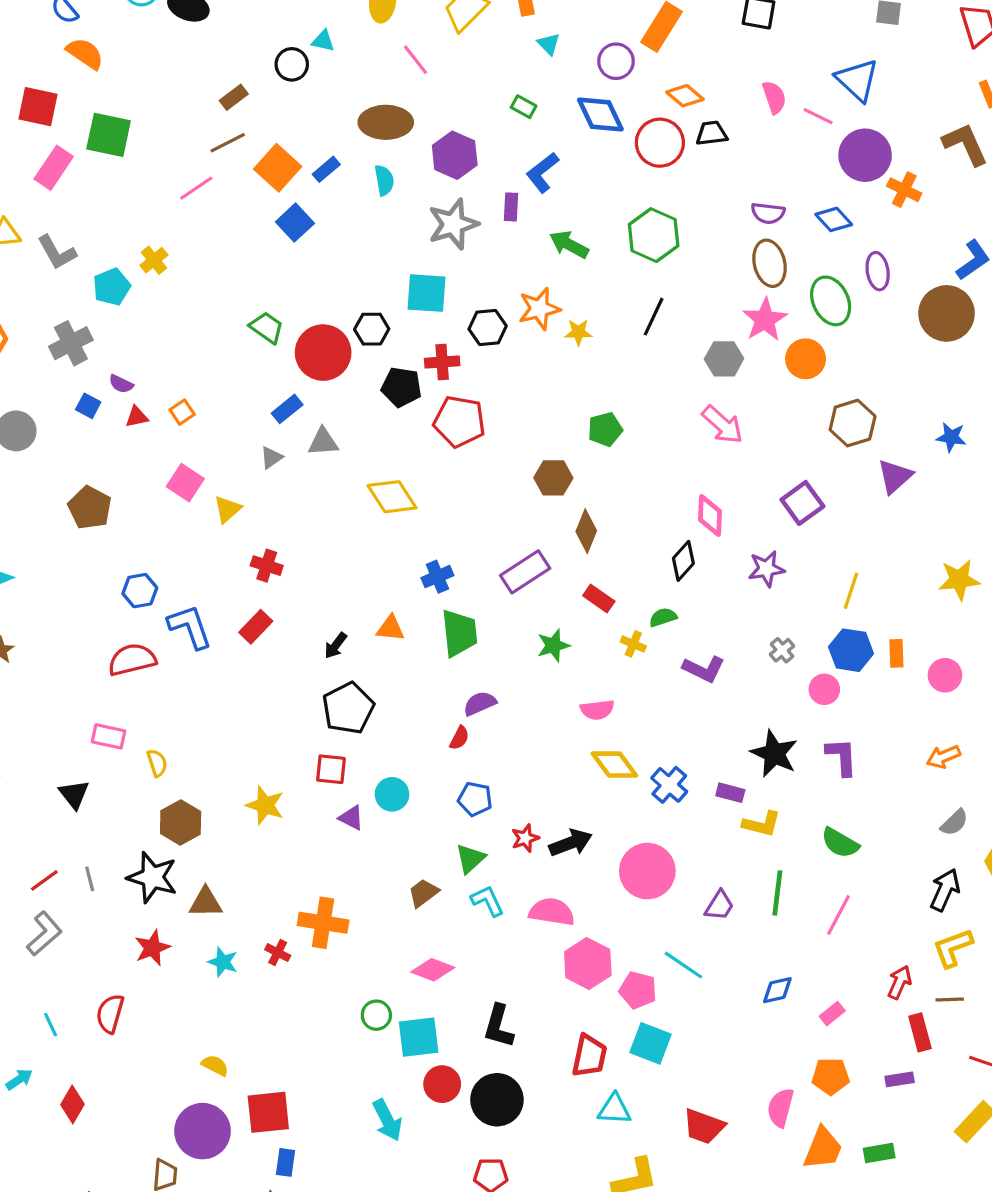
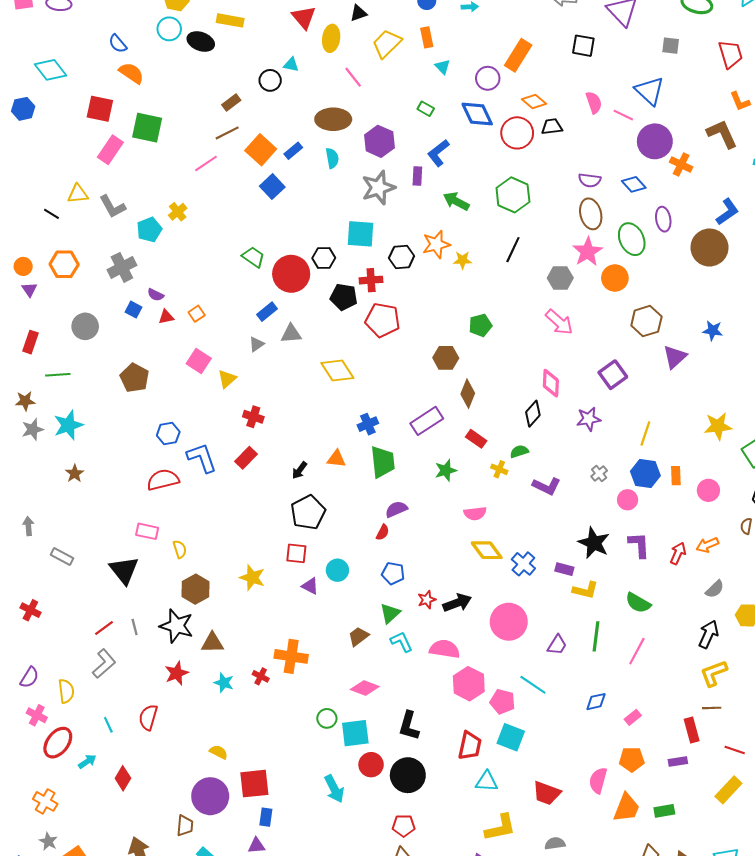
black triangle: (74, 794) -> (124, 570), size x1.4
red arrow: (900, 982) -> (678, 553), moved

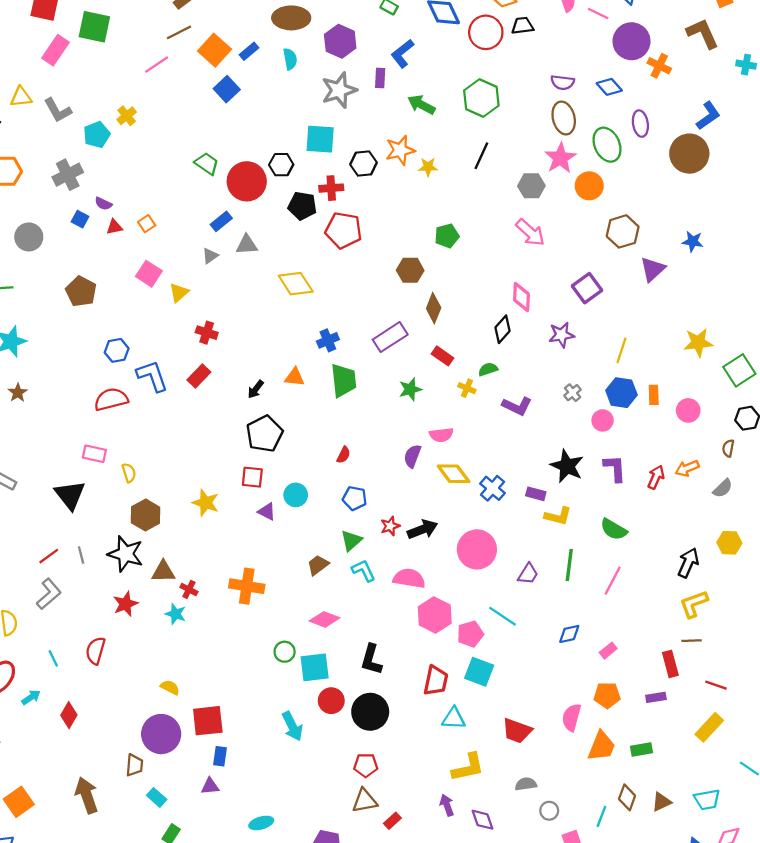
purple semicircle: (396, 509) -> (412, 456), moved, turned -45
gray semicircle: (715, 589) -> (723, 488), moved
red cross: (261, 676) -> (189, 589), moved
pink pentagon: (502, 702) -> (470, 634), turned -30

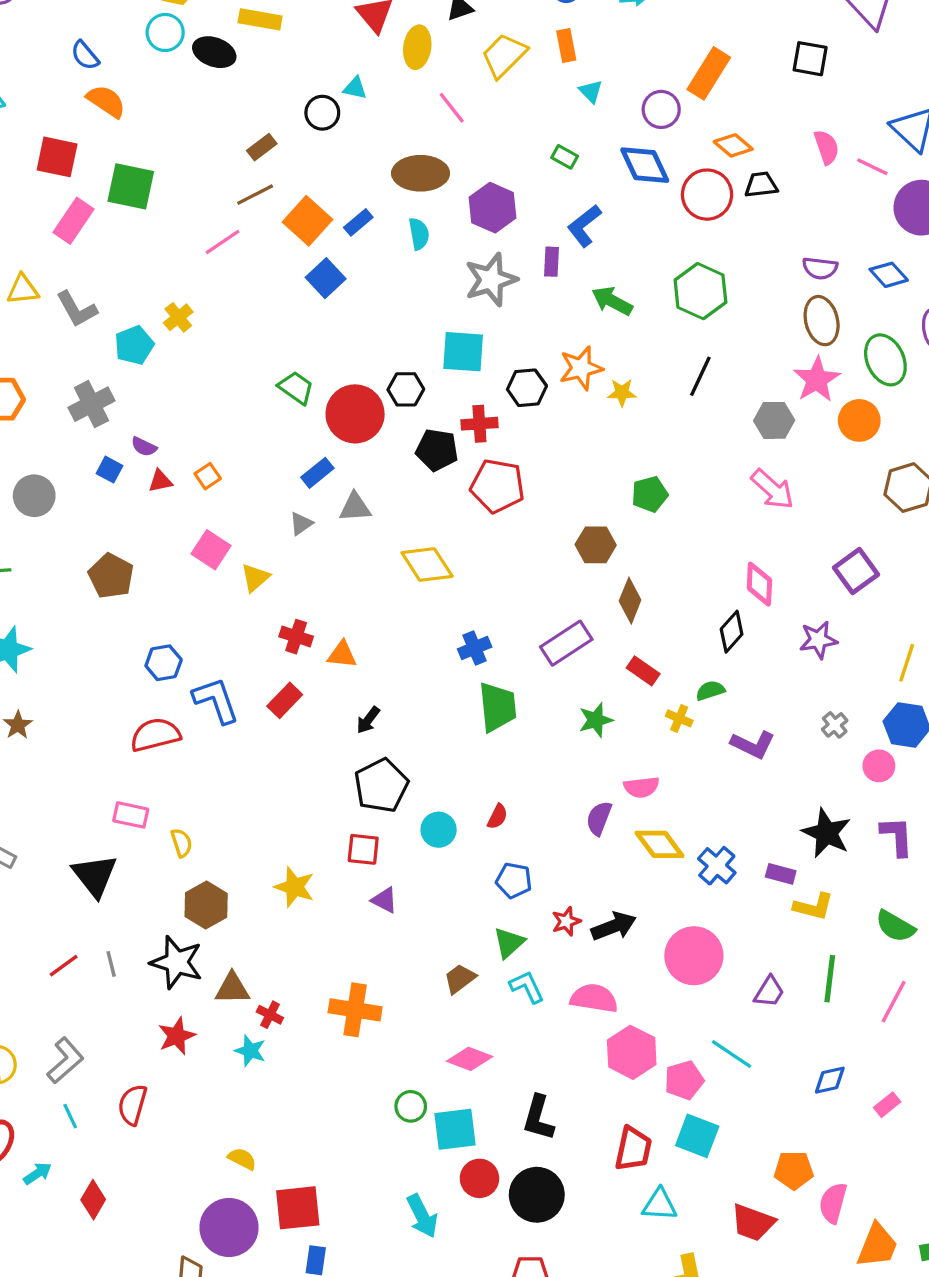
orange triangle: (295, 377) -> (342, 655), moved
cyan circle: (296, 495) -> (439, 830), moved
gray L-shape: (49, 594) -> (65, 1061), moved
orange pentagon: (607, 695) -> (794, 1170), moved

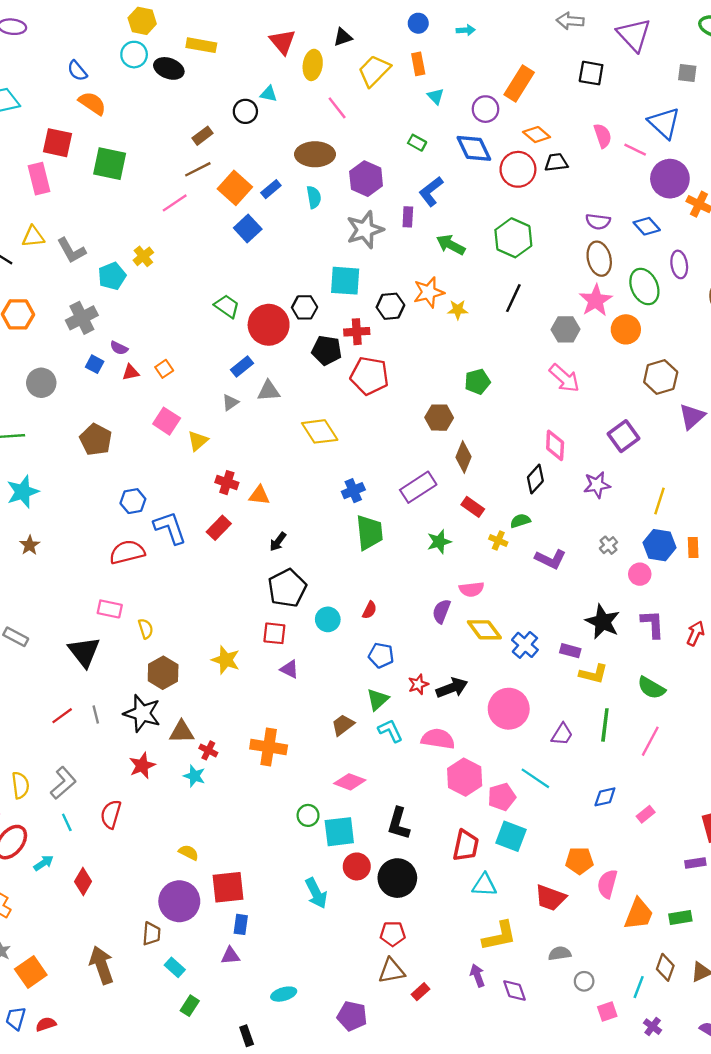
pink rectangle: (73, 221) -> (39, 179), moved, turned -48

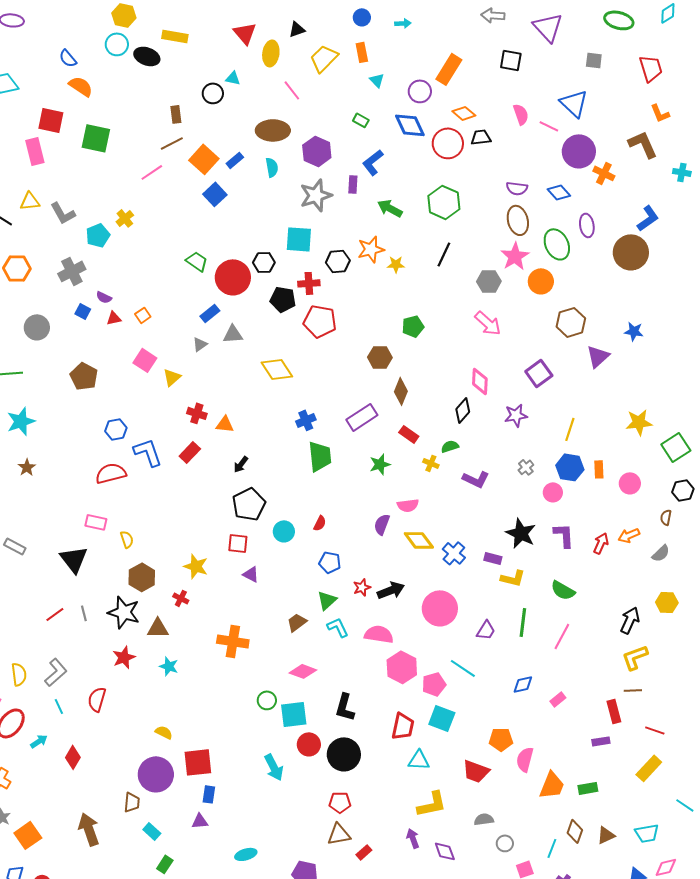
brown rectangle: (202, 136) -> (176, 114), turned -60
red cross: (208, 750) -> (181, 598), moved

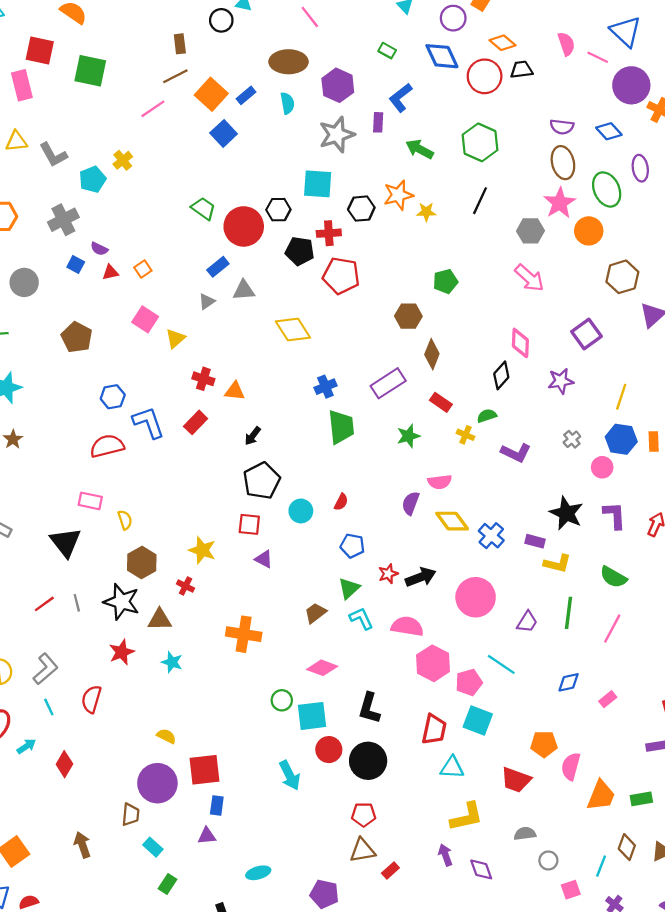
brown arrow: (89, 829) -> (82, 845), size x0.7

